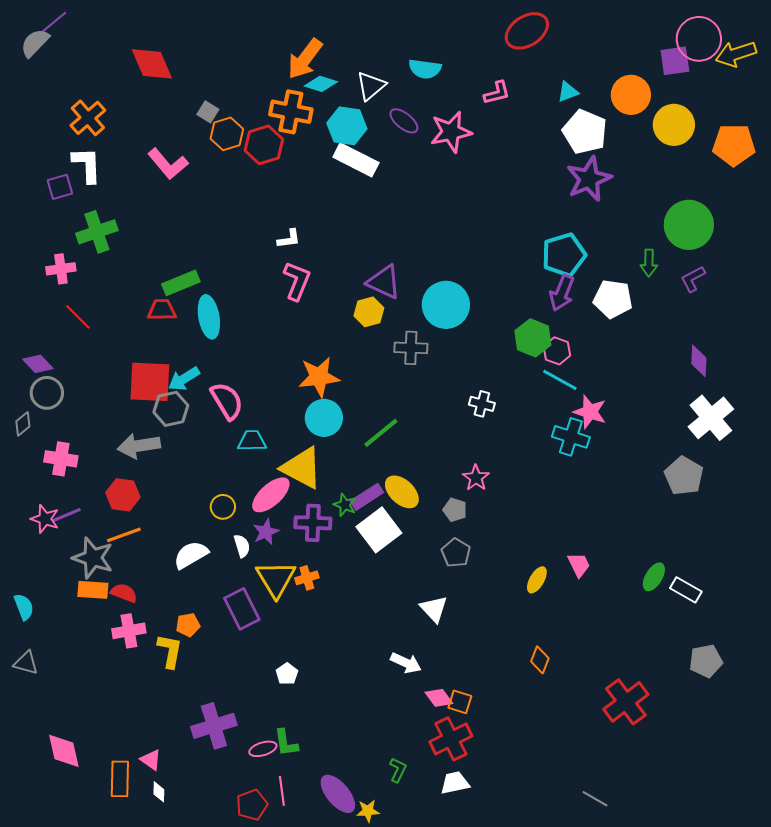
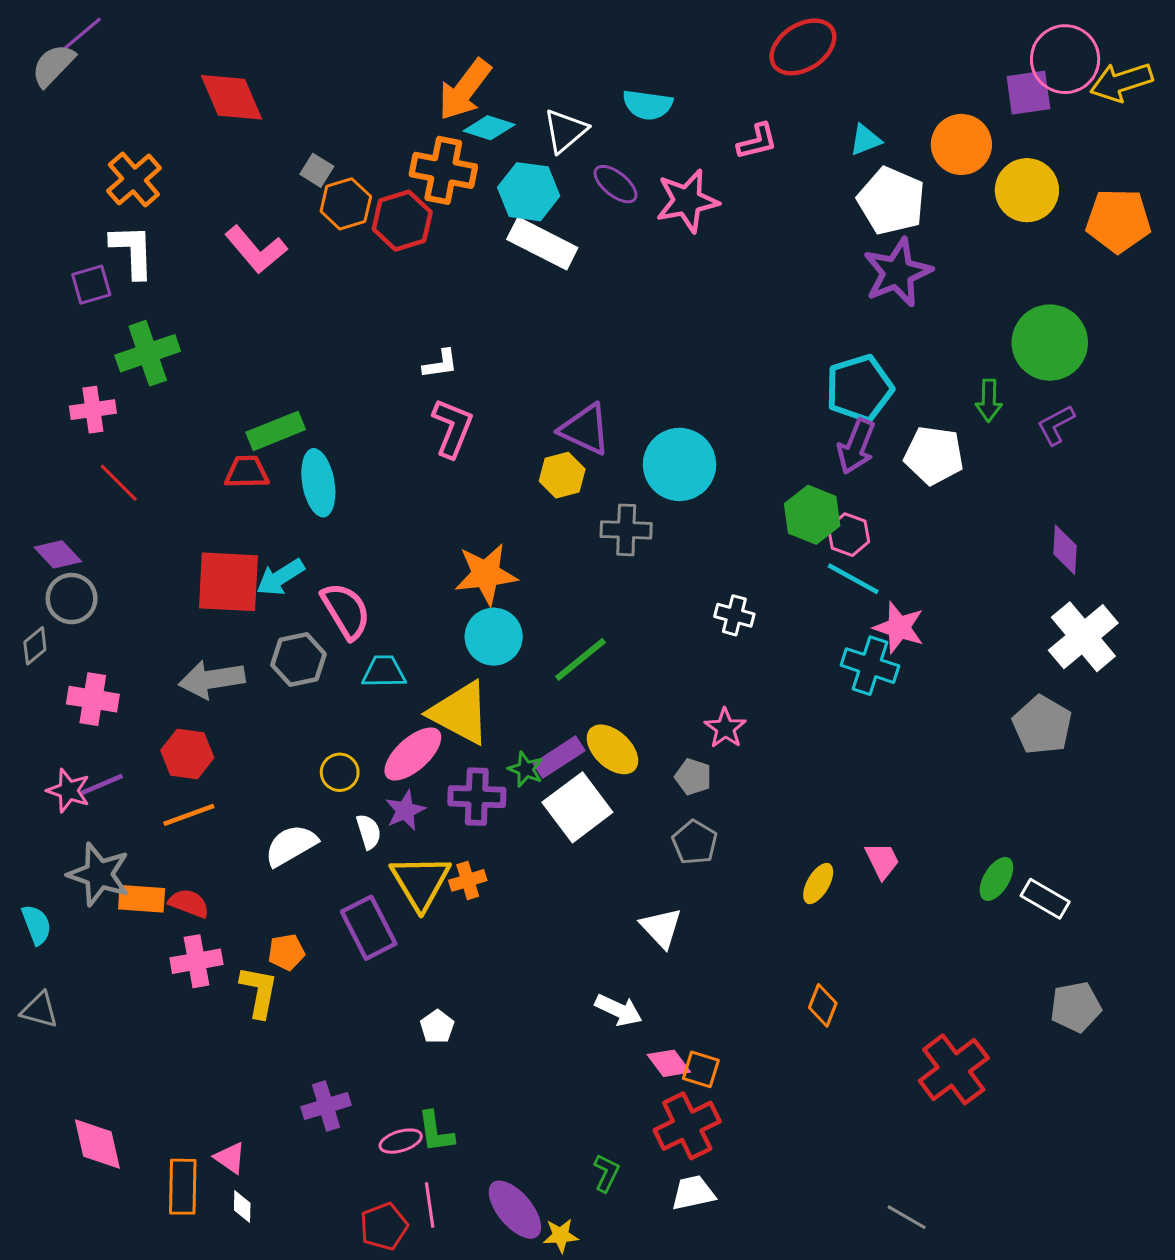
gray hexagon: (171, 409) -> (299, 660), moved
gray star: (93, 558) -> (99, 874), moved
purple cross: (214, 726) -> (326, 1106), size x0.7

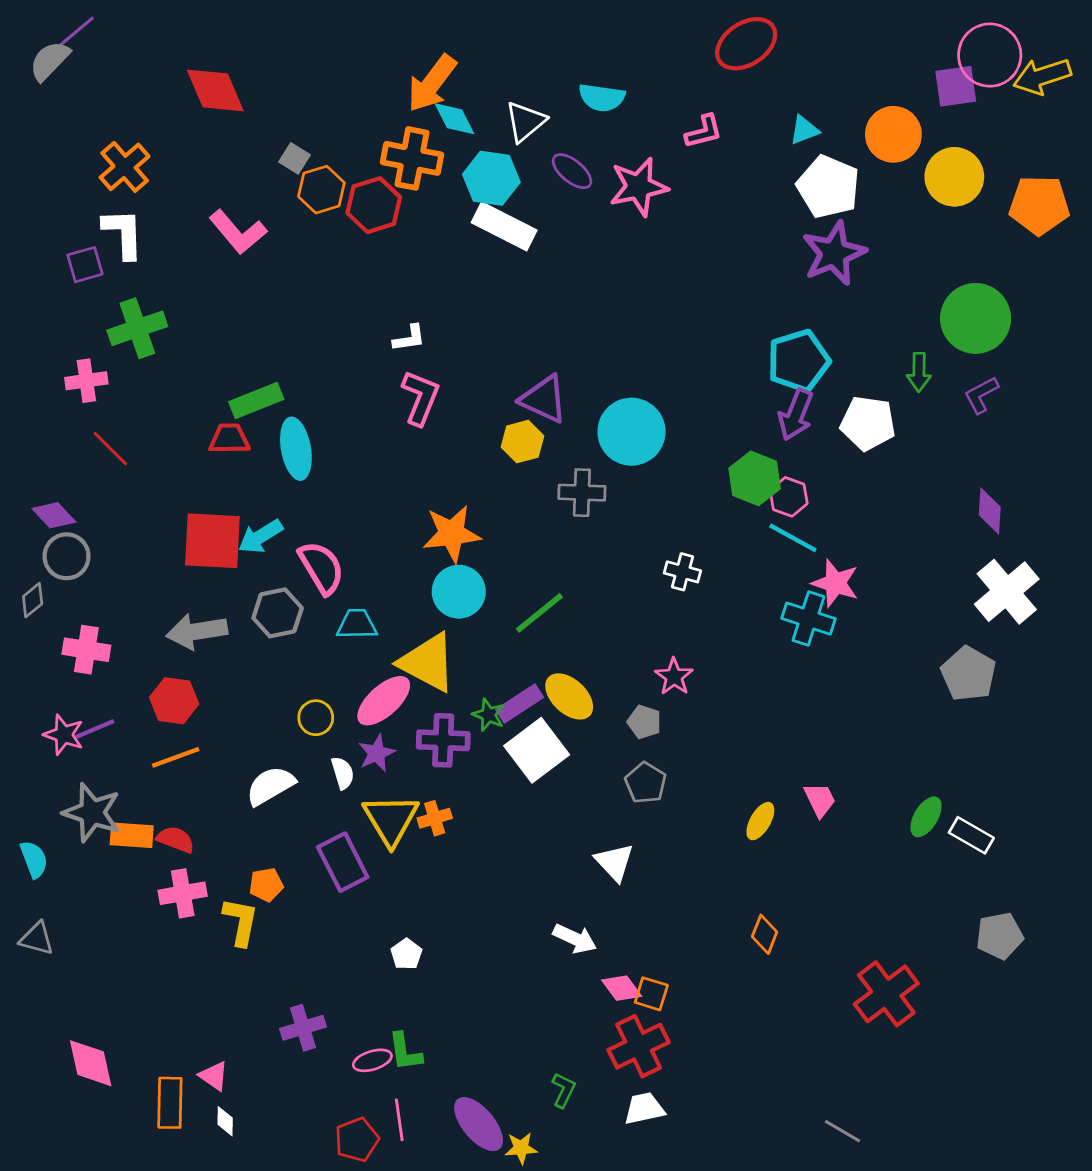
cyan diamond: (489, 128) -> (455, 119), turned 45

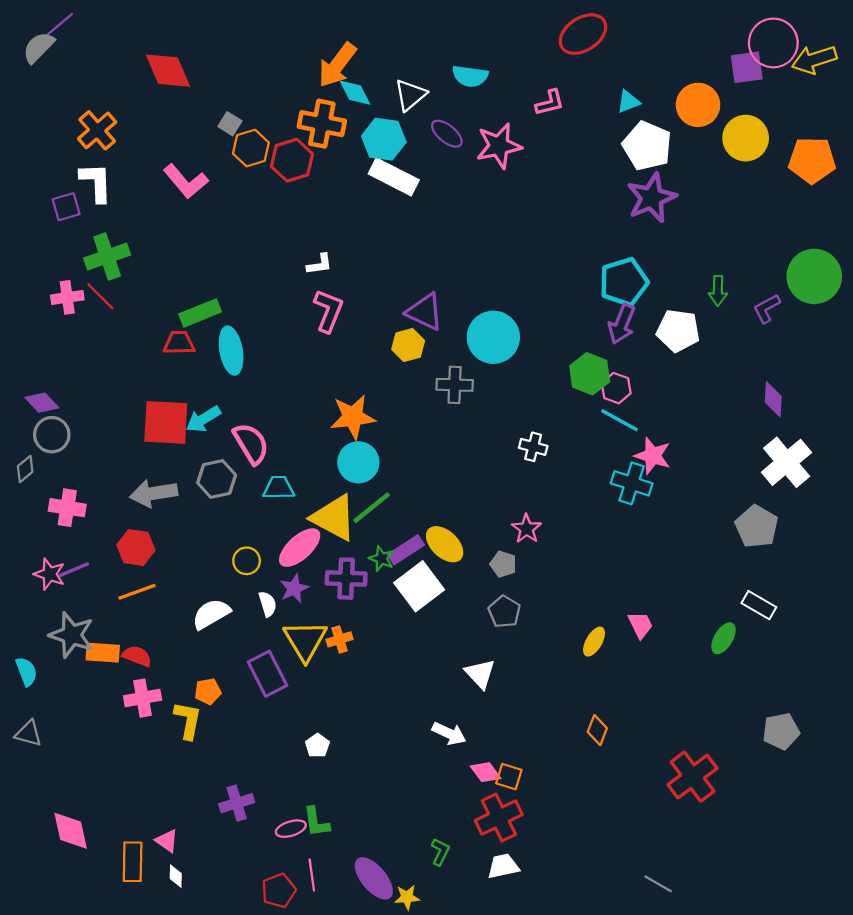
green circle: (976, 318) -> (814, 276), moved
red line: (110, 449) -> (100, 296), moved
green line: (539, 613) -> (372, 508), moved
white rectangle: (971, 835) -> (759, 605), moved

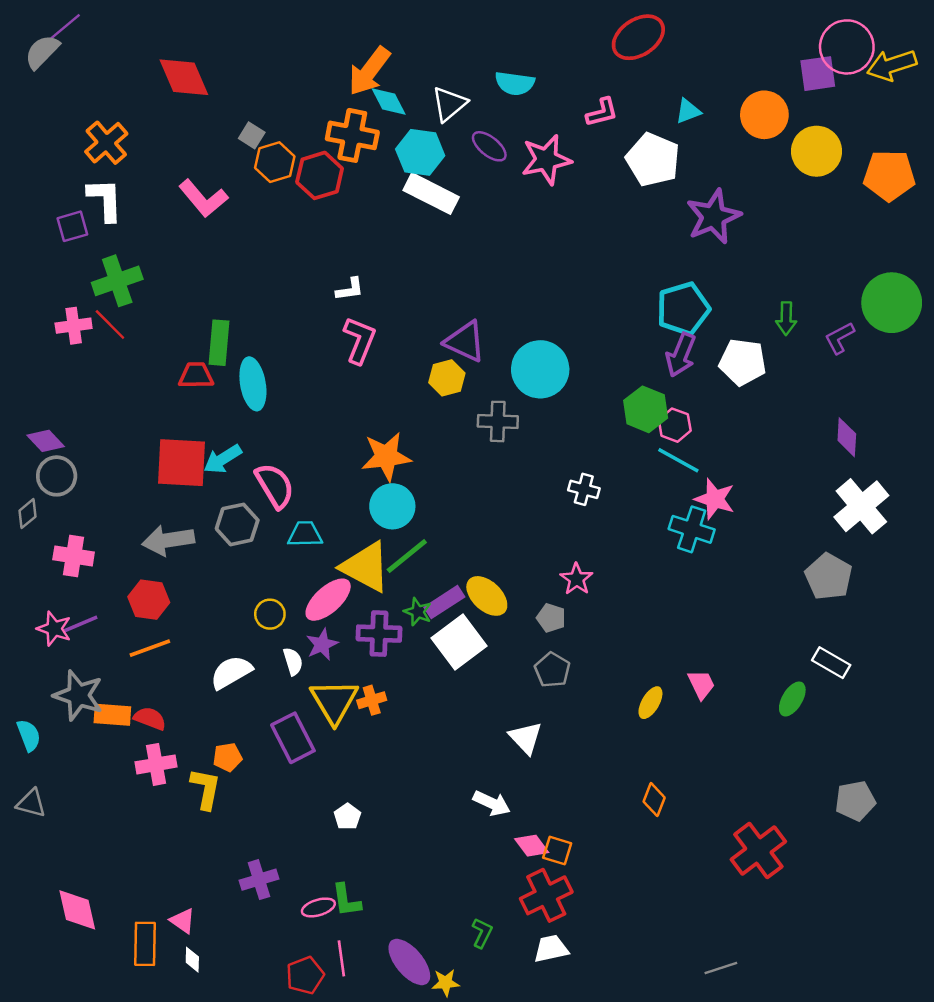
white pentagon: (647, 146) -> (653, 160), moved
green rectangle: (200, 313) -> (219, 343), turned -63
gray line: (658, 884) -> (721, 968), turned -48

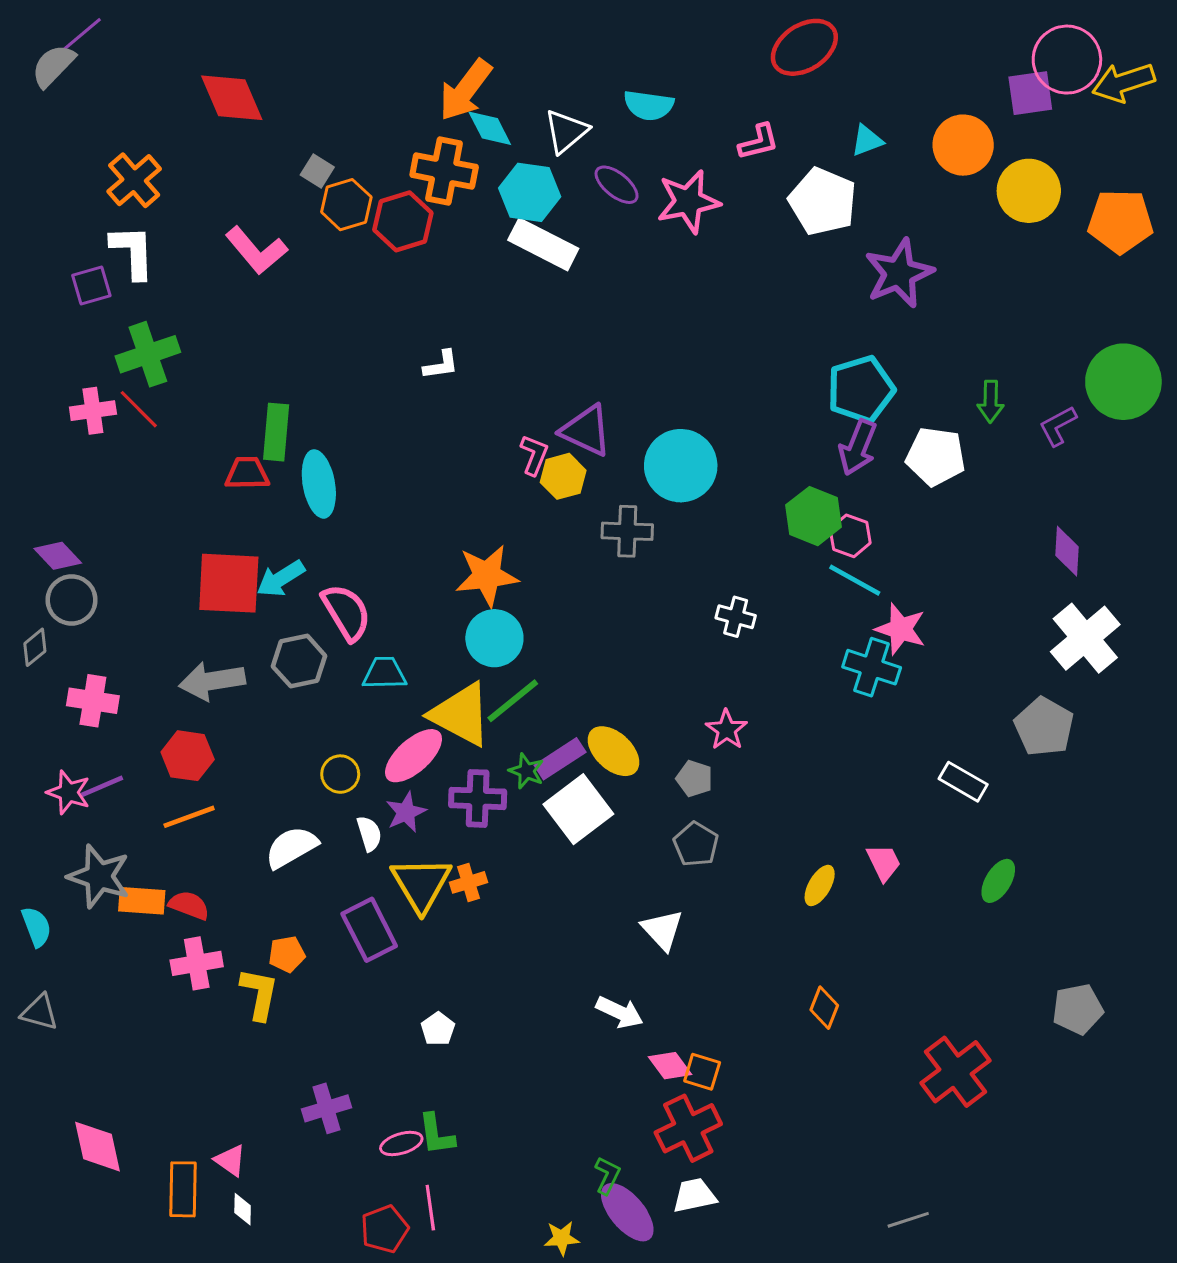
pink L-shape: (360, 340) -> (534, 455), moved, size x0.7
white rectangle: (831, 663) -> (963, 782), moved
purple ellipse: (409, 962) -> (627, 1212), moved

